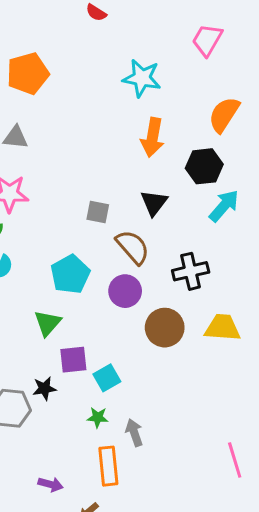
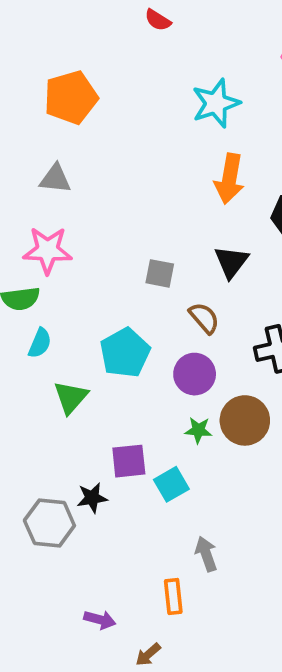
cyan star: (142, 78) -> (216, 103), turned -30
brown semicircle: (133, 247) -> (204, 318), size x0.7
green triangle: (47, 323) -> (71, 397), moved
green star: (98, 417) -> (198, 430), moved
orange rectangle: (108, 466) -> (173, 596), size x0.7

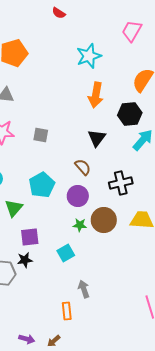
gray square: (160, 273) -> (41, 135), moved
purple square: (129, 461) -> (30, 237), moved
purple arrow: (100, 620) -> (27, 339), moved

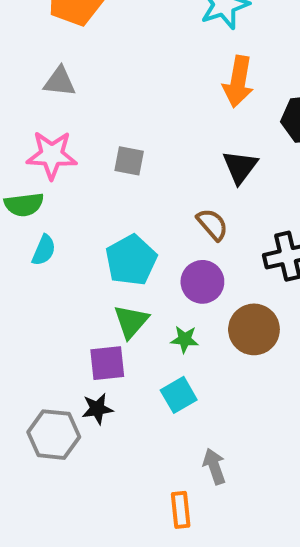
green triangle: (14, 208) -> (131, 322), moved
green star: (80, 225) -> (185, 339), moved

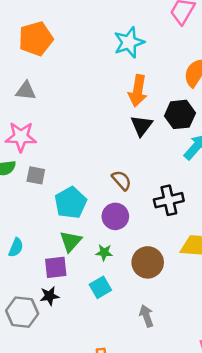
gray square: (129, 161) -> (36, 175), moved
black triangle: (240, 167) -> (141, 126), moved
cyan semicircle: (44, 250) -> (16, 247), moved
brown circle: (254, 329) -> (148, 262), moved
gray arrow: (214, 466) -> (146, 316), moved

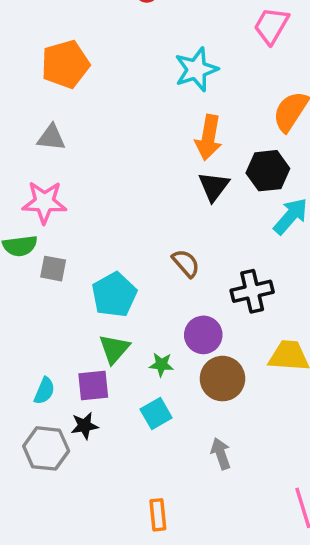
gray square: (36, 175) -> (53, 269), moved
purple circle: (115, 216) -> (203, 335), moved
cyan semicircle: (16, 247) -> (44, 391), moved

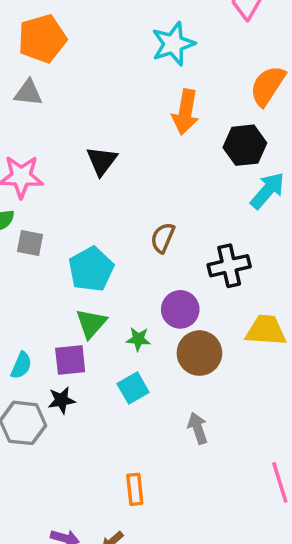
gray triangle: (51, 138) -> (28, 93), moved
black triangle: (214, 186) -> (102, 161), moved
brown semicircle: (186, 263) -> (163, 238), turned -116

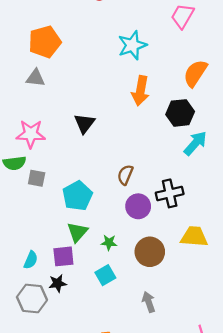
purple circle: (180, 309) -> (138, 206), moved

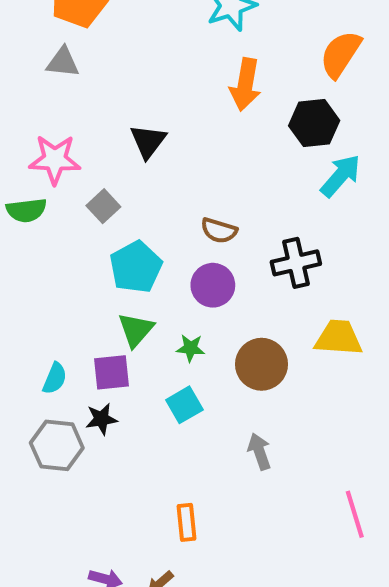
brown semicircle: (125, 175) -> (219, 230), turned -96
gray square: (37, 178) -> (103, 206), moved, turned 36
purple circle: (138, 206) -> (213, 285), moved

